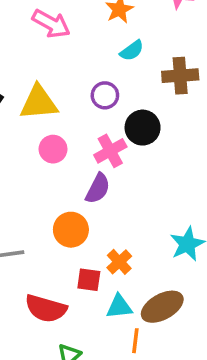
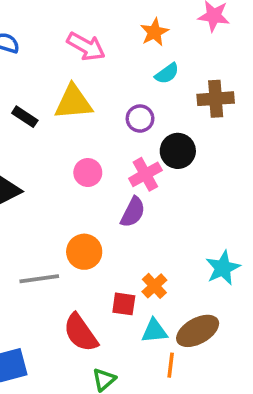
yellow triangle: (39, 103) -> (73, 102), moved
orange circle: (71, 230) -> (84, 252), moved
red semicircle: (46, 308) -> (81, 333), turned 39

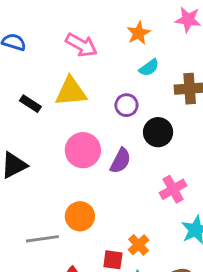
pink circle: (88, 173) -> (83, 150), size x1.5
pink cross: (145, 174) -> (173, 189), moved
purple semicircle: (133, 212) -> (120, 161), moved

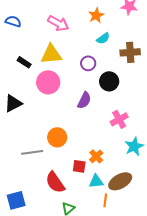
pink circle: (83, 150) -> (48, 82), moved

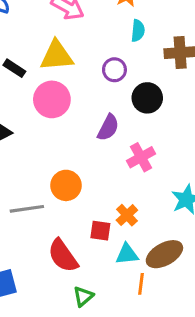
cyan semicircle: (103, 38) -> (138, 31), turned -48
pink cross: (119, 119) -> (141, 157), moved

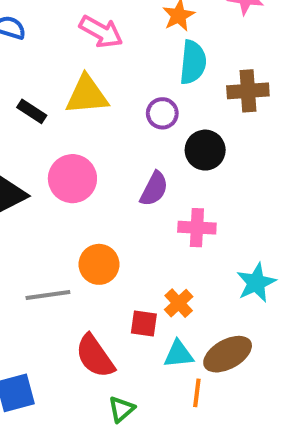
cyan semicircle: (138, 31) -> (193, 62), size x1.5
pink circle: (52, 99) -> (72, 179), moved
pink cross: (141, 157) -> (197, 228), turned 32

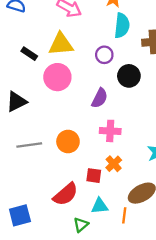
pink circle: (72, 179) -> (57, 77), moved
pink cross: (197, 228) -> (110, 131), moved
gray line: (48, 295) -> (29, 145), moved
cyan triangle: (179, 354) -> (100, 206), moved
red semicircle: (95, 356) -> (66, 194), turned -96

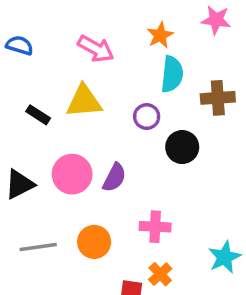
pink circle: (57, 77) -> (72, 174), moved
purple semicircle: (100, 98) -> (114, 178), moved

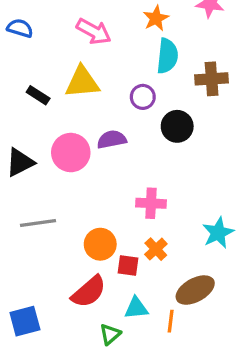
purple semicircle: (114, 178) -> (112, 139), moved, turned -128
orange circle: (94, 242) -> (100, 244), moved

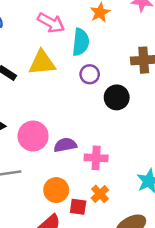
cyan semicircle: (167, 56) -> (81, 42), moved
purple semicircle: (112, 139) -> (65, 145), moved
pink circle: (71, 153) -> (33, 136), moved

